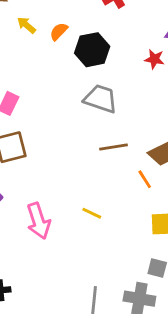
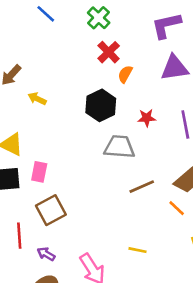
orange semicircle: (59, 32) -> (125, 74), moved
red star: (154, 59) -> (147, 118), moved

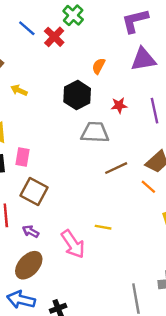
blue line: (46, 14) -> (27, 28), moved
red cross: (109, 52) -> (54, 37), moved
brown square: (51, 210) -> (34, 191), turned -32
yellow line: (138, 250) -> (103, 227), moved

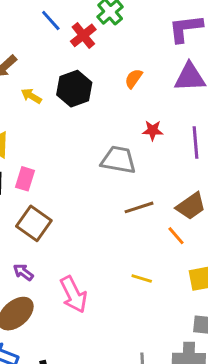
black hexagon: (77, 95) -> (74, 89), moved
yellow line: (103, 227) -> (142, 278), moved

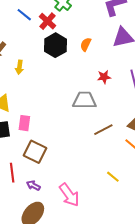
black hexagon: (74, 89) -> (55, 45), moved
yellow arrow: (31, 96) -> (19, 67), turned -104
yellow line: (142, 278) -> (113, 177), turned 32

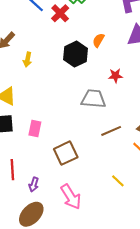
black hexagon: (55, 45) -> (75, 54), moved
pink rectangle: (24, 123) -> (35, 128), moved
brown square: (35, 152) -> (66, 153), moved, turned 35
purple arrow: (33, 185) -> (34, 184), turned -104

